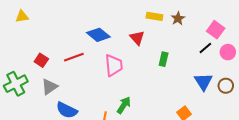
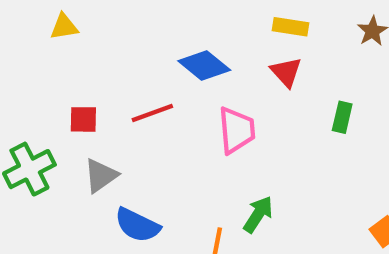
yellow triangle: (22, 16) -> (64, 27), moved
yellow rectangle: (154, 16) -> (290, 27), moved
red square: (41, 60) -> (83, 119), turned -32

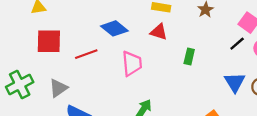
red triangle: (286, 72) -> (159, 32), turned -30
red square: (83, 119) -> (49, 41), moved, size x1.6

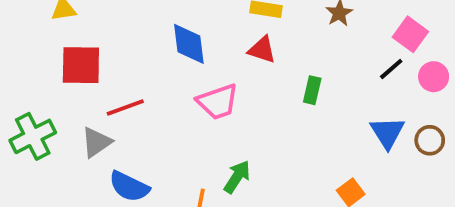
blue diamond: (114, 28) -> (189, 44), turned 44
red line: (86, 54) -> (125, 108), moved
pink trapezoid: (132, 63) -> (218, 102), turned 76

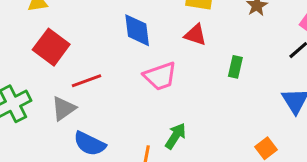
red square: (81, 65) -> (51, 47), turned 36

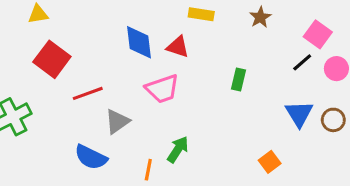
red triangle: (195, 35) -> (178, 47), moved
gray triangle: (64, 108) -> (117, 121), moved

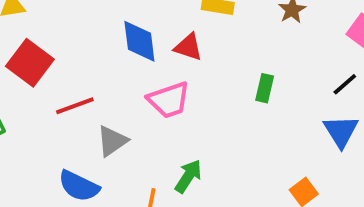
black line: (302, 62) -> (345, 84), moved

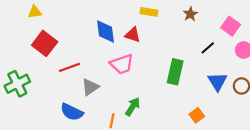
black line: (345, 84) -> (208, 48), moved
green rectangle: (265, 88) -> (175, 72), moved, size x1.6

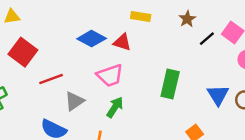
blue diamond: (105, 32) -> (92, 39), turned -55
black line: (208, 48) -> (207, 39), moved
green arrow: (133, 107) -> (115, 107), moved

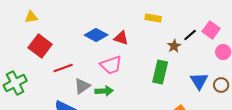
yellow rectangle: (141, 16) -> (153, 18), moved
brown star: (187, 19) -> (174, 46), moved
green arrow: (115, 107) -> (104, 91), moved, turned 54

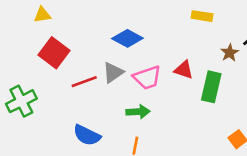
red triangle: (121, 38) -> (184, 70), moved
gray triangle: (82, 86) -> (113, 72), moved

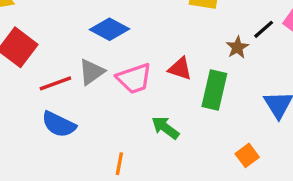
green arrow: (138, 112) -> (165, 128), moved, turned -140
blue semicircle: (87, 135) -> (59, 124), moved

